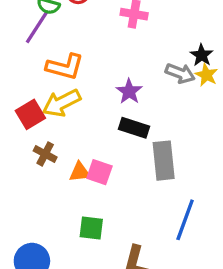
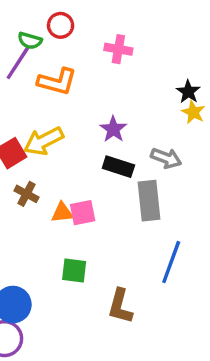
orange L-shape: (65, 67) -> (57, 82), moved
gray arrow: (180, 73) -> (166, 158), moved
pink square: (99, 172) -> (83, 213), turned -30

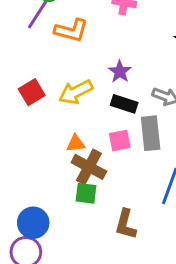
yellow arrow: (44, 141) -> (76, 92), moved
brown cross: (26, 194) -> (89, 167), moved, size x1.6
pink square: (83, 213) -> (120, 141), moved

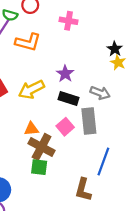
pink square: (120, 141) -> (65, 127), turned -30
brown L-shape: (126, 224) -> (83, 190), moved

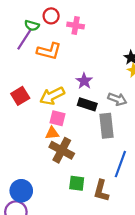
pink cross: (69, 21) -> (76, 25), moved
pink square: (65, 127) -> (57, 118), moved, turned -35
green square: (39, 167) -> (77, 183), moved

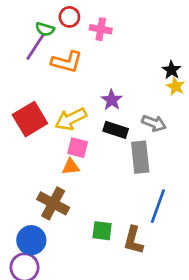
red square: (20, 96) -> (30, 119), size x1.4
brown cross: (62, 150) -> (53, 203), moved

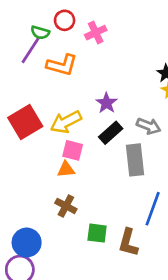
pink cross: (101, 29) -> (96, 33), turned -35
black rectangle: (116, 130) -> (111, 133), turned -60
brown cross: (53, 203) -> (66, 206), moved, size x0.7

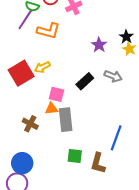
purple star: (107, 103) -> (99, 45), moved
yellow arrow: (66, 122) -> (42, 67), moved, size x0.7
gray rectangle: (135, 160) -> (66, 120), moved
brown cross: (66, 206) -> (30, 124), moved

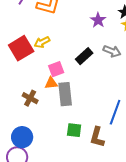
pink square: (57, 94) -> (56, 69), turned -35

